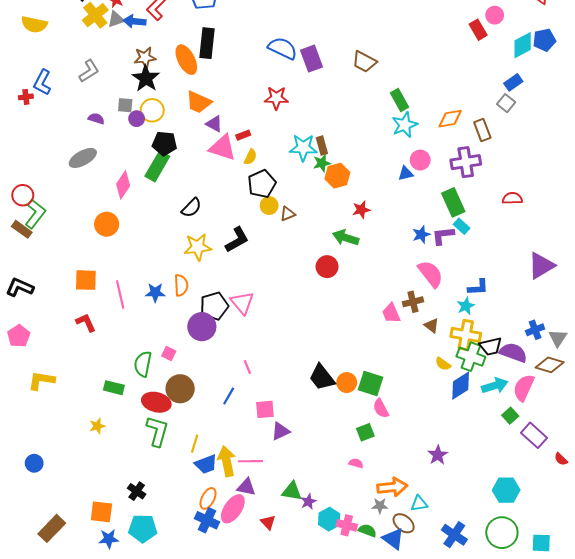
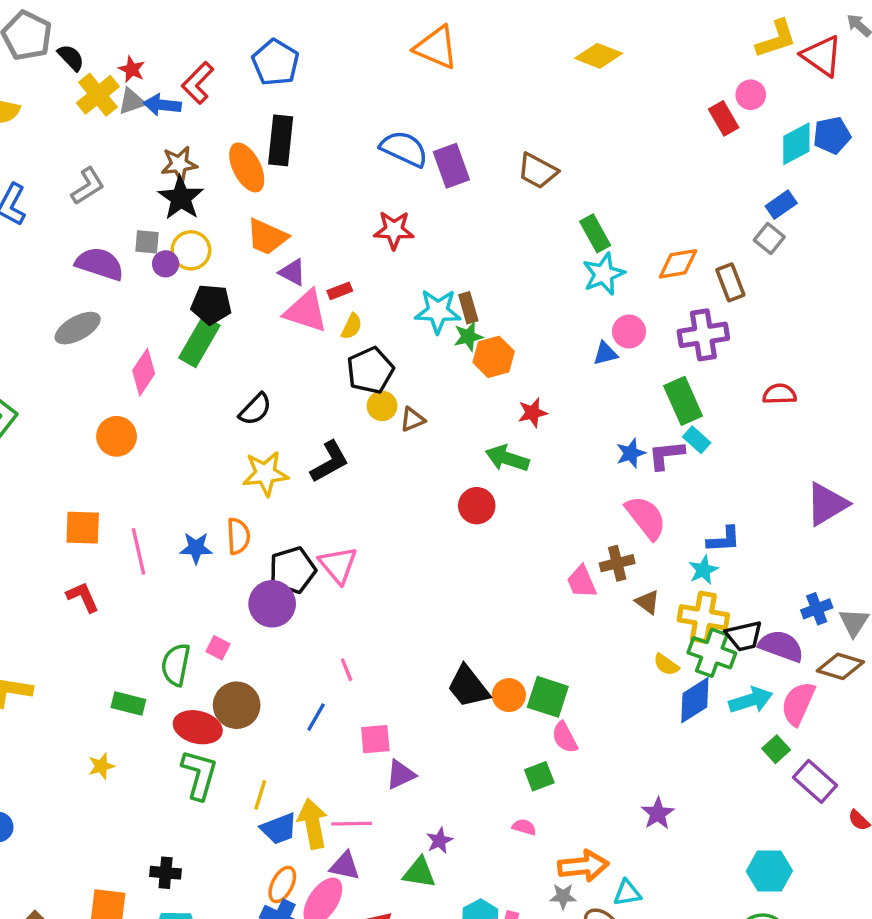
purple semicircle: (96, 119) -> (100, 264), size x1.8
black cross: (137, 491) -> (166, 873), turned -30
purple star: (308, 502) -> (440, 841), moved

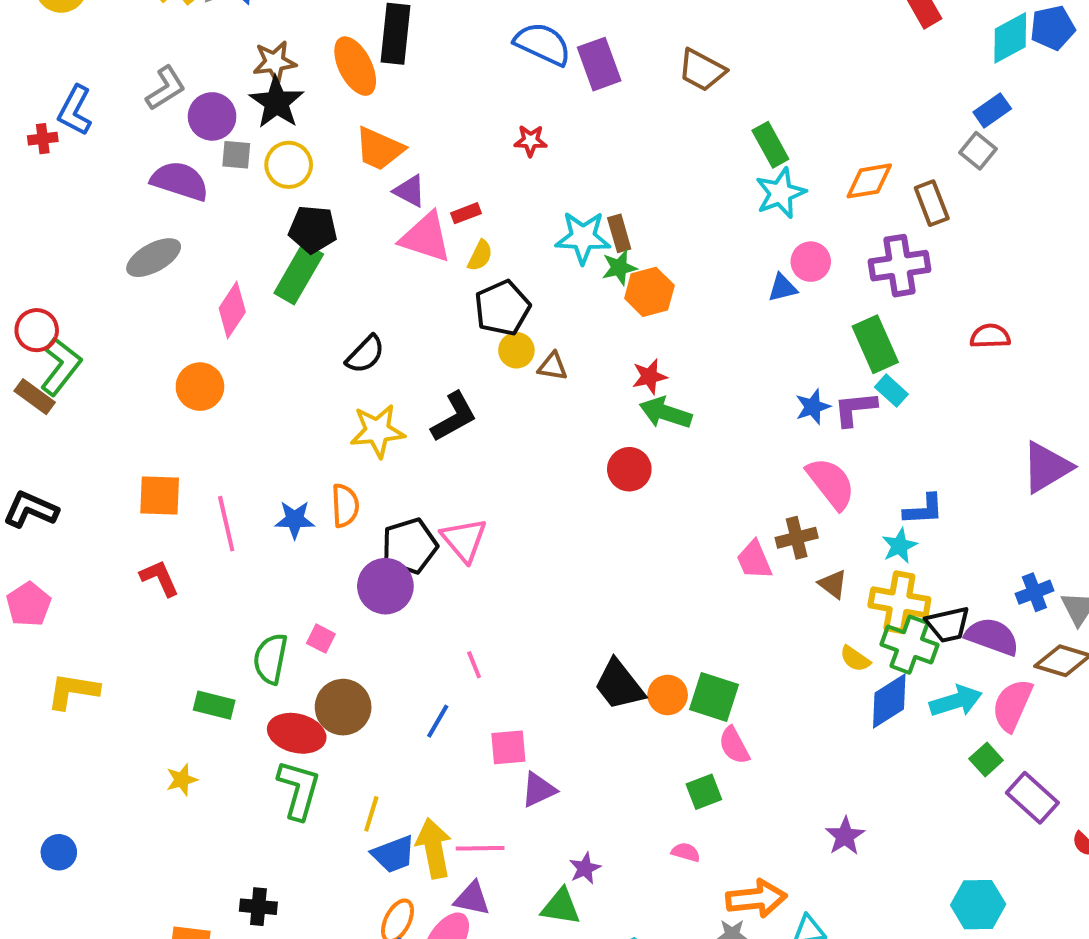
red star: (394, 230) -> (531, 141), size x0.7
purple circle: (166, 264) -> (212, 116), moved, size x1.5
red star: (533, 413) -> (649, 376), moved
brown triangle: (412, 419) -> (553, 366), turned 32

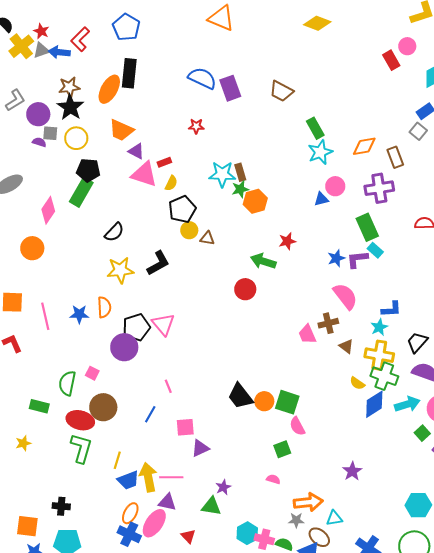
orange ellipse: (355, 66) -> (109, 89), turned 56
purple semicircle: (180, 181) -> (39, 142), moved, size x0.5
red star: (649, 376) -> (287, 241), moved
black trapezoid: (948, 624) -> (417, 342), moved, turned 145

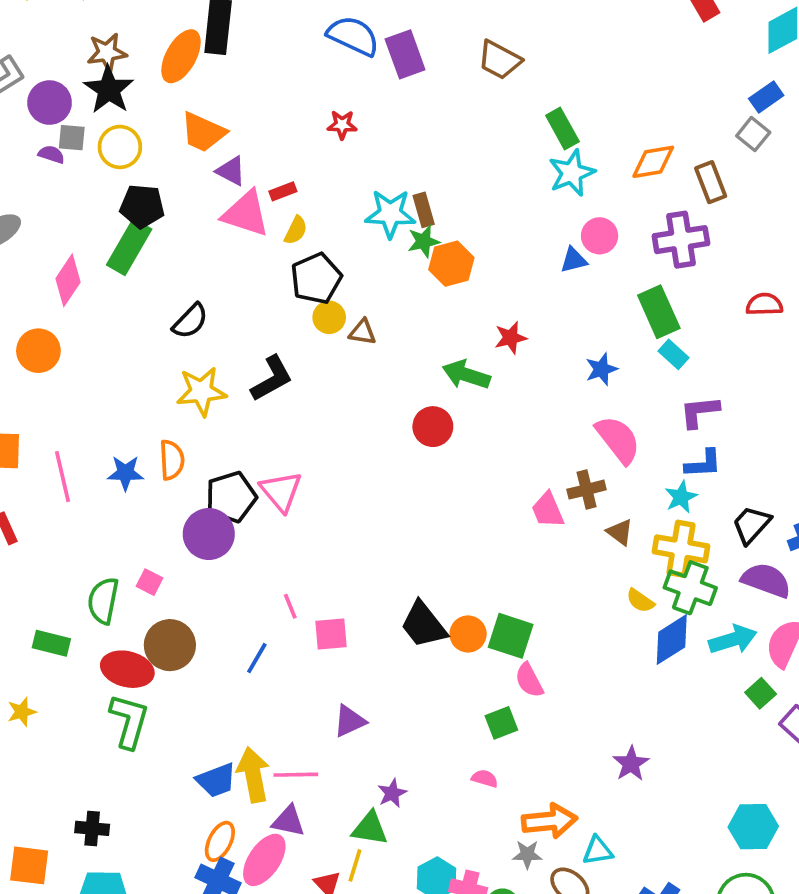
purple L-shape: (357, 259) -> (700, 412), moved
pink square: (185, 427) -> (331, 634), moved
yellow line: (117, 460) -> (355, 865), moved

